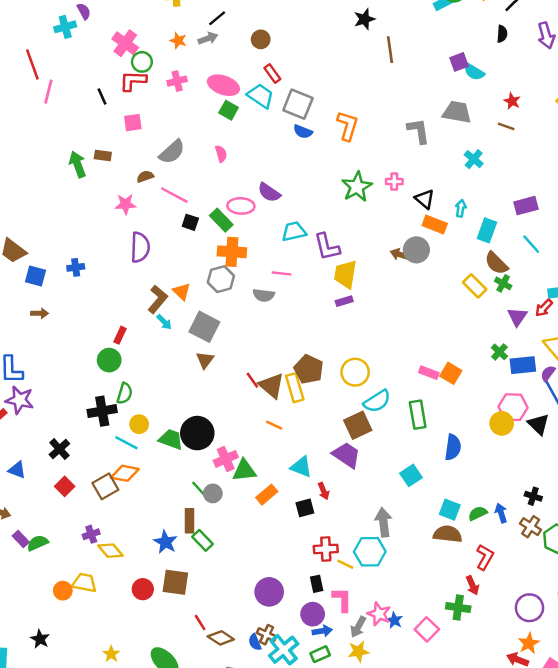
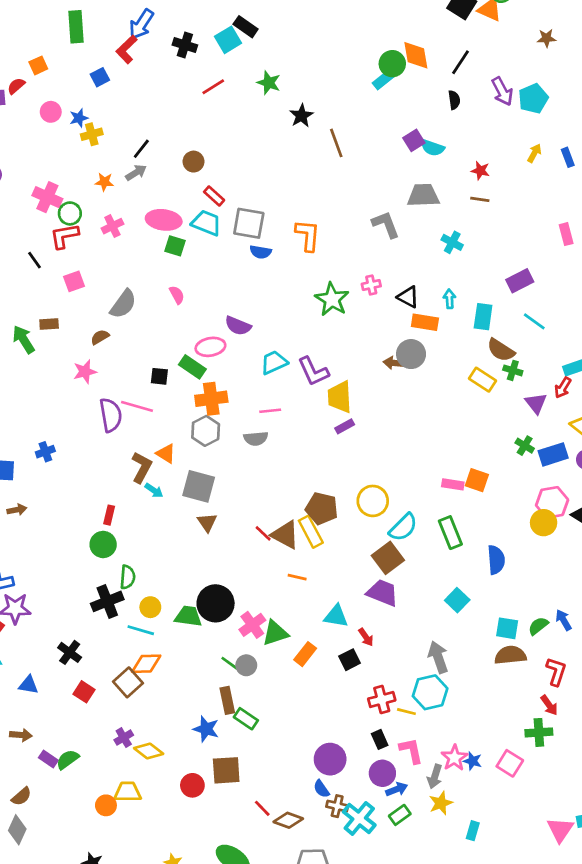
pink line: (174, 195) -> (137, 406), moved
pink star: (379, 614) -> (454, 758), turned 30
blue semicircle: (255, 642) -> (321, 789), moved

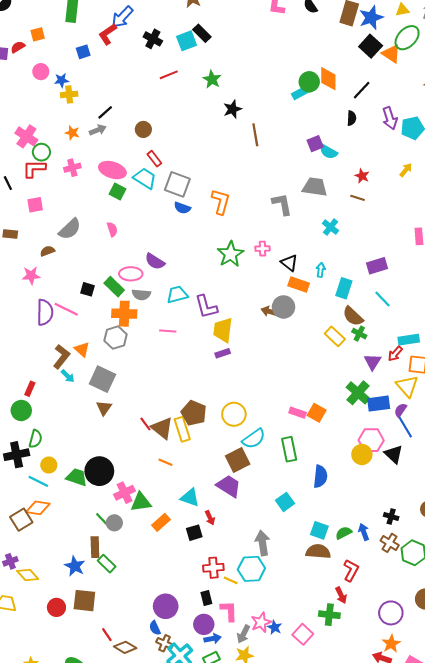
gray semicircle: (256, 438) -> (141, 295), moved
green cross: (525, 446) -> (358, 393), size x1.6

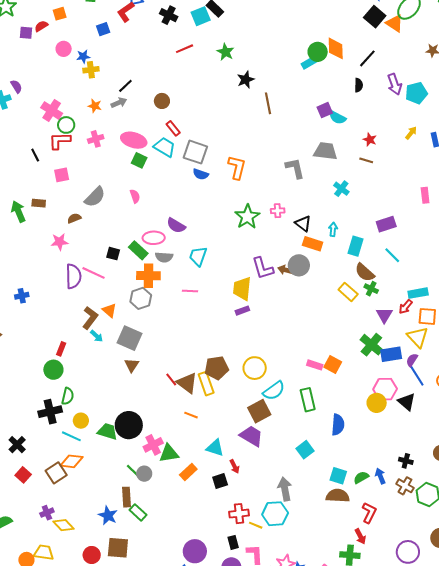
cyan trapezoid: (177, 294) -> (198, 256), turned -55
purple L-shape: (206, 307) -> (263, 268), moved
brown pentagon: (194, 413) -> (217, 368), turned -30

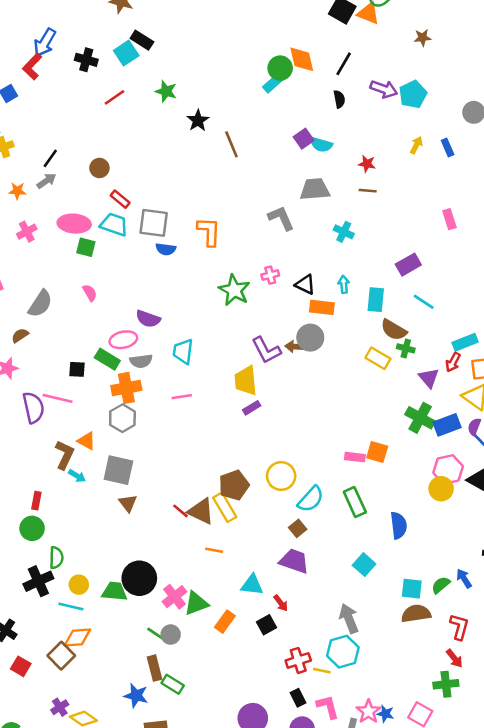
purple arrow: (395, 84) -> (384, 89), turned -40
brown square: (259, 411) -> (298, 528), size x0.6

